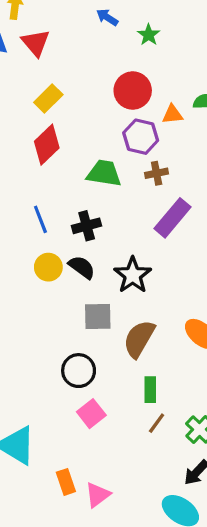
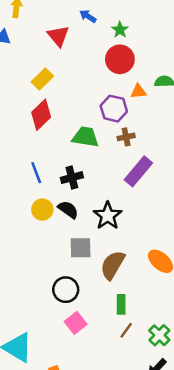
red triangle: (36, 43) -> (58, 36), moved
red circle: (133, 90) -> (120, 59), moved

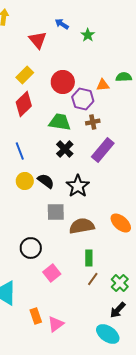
red circle: (120, 59) -> (63, 82), moved
black cross: (72, 178) -> (65, 149), moved, turned -30
brown semicircle: (113, 265) -> (82, 226), turned 50
black circle: (66, 290) -> (31, 248), moved

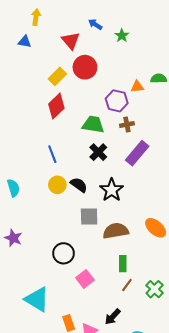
red circle: (63, 82) -> (85, 67), moved
black arrow: (118, 310) -> (113, 317), moved

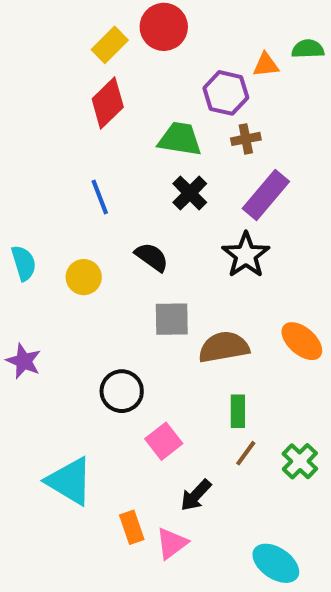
yellow circle: (57, 185) -> (84, 277), moved
black star: (112, 190) -> (246, 255), moved
black arrow: (113, 317) -> (196, 495), moved

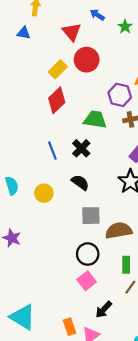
black cross: (190, 193) -> (81, 148), moved
black circle: (122, 391) -> (88, 254), moved
cyan triangle: (70, 481) -> (23, 317), moved

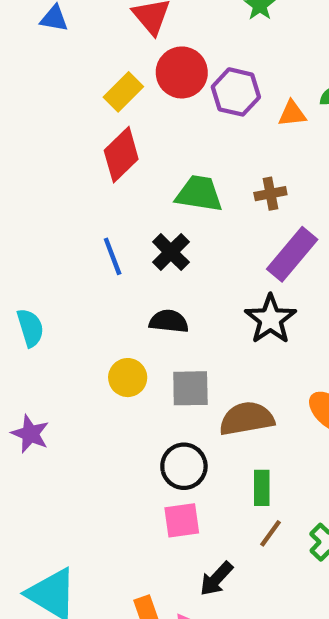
purple hexagon: (120, 95) -> (236, 92), moved
black semicircle: (80, 182) -> (169, 321), turned -30
yellow circle: (44, 193) -> (128, 378), moved
pink square: (87, 281) -> (182, 520), turned 30

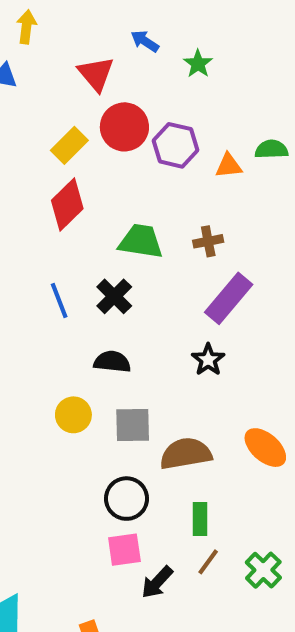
black star: (270, 319) -> (208, 360), size x0.7
black arrow: (216, 579) -> (157, 582), moved

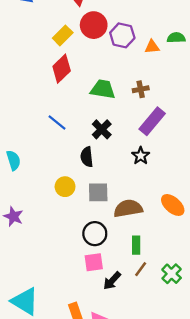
black cross: (114, 296) -> (102, 129), moved
blue line: (59, 301) -> (57, 122), turned -30
black semicircle: (112, 362) -> (87, 157), turned -102

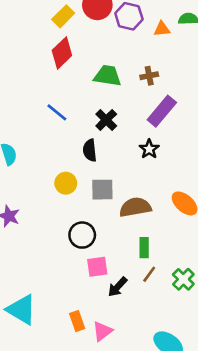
black circle: (95, 234) -> (82, 235), moved

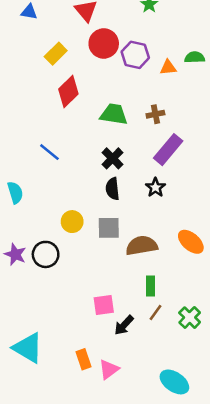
yellow rectangle: (63, 16) -> (56, 54), moved
blue line: (57, 112) -> (49, 152), moved
black semicircle: (90, 150) -> (113, 189), moved
black circle: (82, 235) -> (46, 254), moved

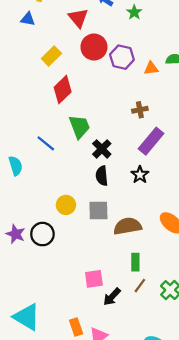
green trapezoid: (114, 114) -> (79, 127), moved, turned 60
cyan semicircle: (15, 193) -> (16, 166), moved

